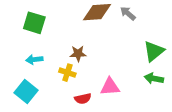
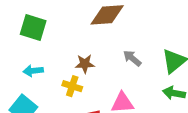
gray arrow: (128, 13) -> (132, 58), moved

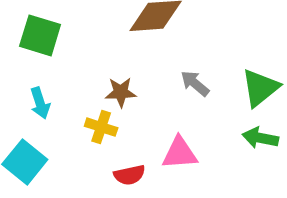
cyan arrow: (33, 71) -> (40, 103), turned -102

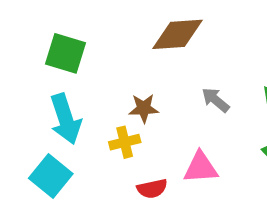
cyan arrow: (40, 103) -> (65, 119), size x1.6
yellow cross: (101, 127) -> (125, 142), turned -32

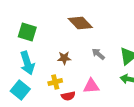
brown diamond: (177, 34) -> (80, 23), turned 50
yellow cross: (125, 142) -> (55, 82), moved

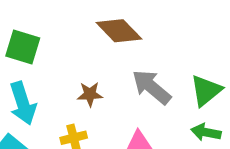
gray arrow: (98, 54) -> (152, 87), size x1.6

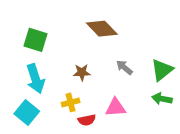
gray arrow: (152, 87) -> (124, 67), size x0.6

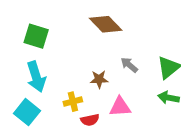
brown star: (82, 72) -> (99, 79), moved

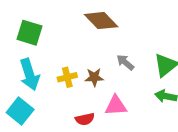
yellow cross: (73, 102) -> (67, 77), moved

